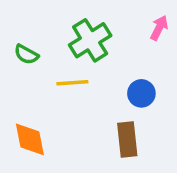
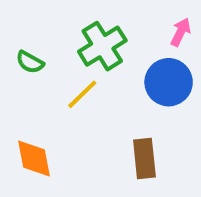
yellow line: (72, 83) -> (82, 94), turned -40
blue circle: (141, 93) -> (169, 82), moved, size x1.5

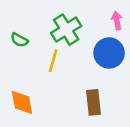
pink arrow: (181, 32) -> (117, 20), turned -36
yellow line: (82, 94) -> (53, 61), turned -30

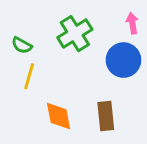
yellow line: (53, 61) -> (29, 76), moved
orange diamond: (22, 102) -> (59, 116), moved

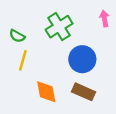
blue circle: (123, 60) -> (82, 59), moved
brown rectangle: (106, 116) -> (83, 92), turned -60

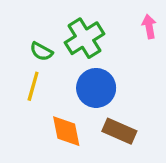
green semicircle: (17, 36) -> (41, 51), moved
blue circle: (82, 59) -> (96, 88), moved

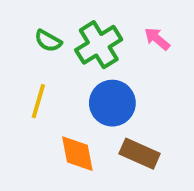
pink arrow: (149, 27) -> (157, 39), moved, turned -40
green semicircle: (41, 51) -> (48, 41), moved

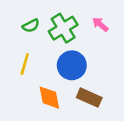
green semicircle: (48, 41) -> (31, 26), turned -56

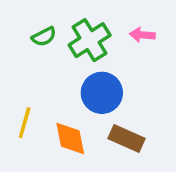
pink arrow: (100, 24) -> (142, 35), turned -35
yellow line: (25, 64) -> (25, 123), moved

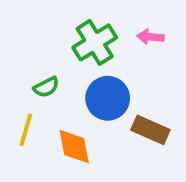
green semicircle: (44, 37) -> (46, 87), moved
brown rectangle: (126, 138) -> (150, 130), moved

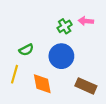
green cross: (95, 42) -> (65, 26), moved, size x0.6
brown rectangle: (150, 130) -> (86, 86), moved

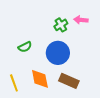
yellow line: (15, 74) -> (14, 83), moved, turned -36
brown rectangle: (86, 86) -> (69, 81), moved

